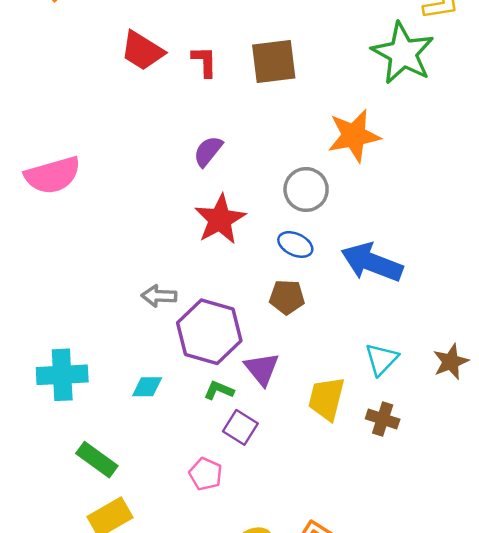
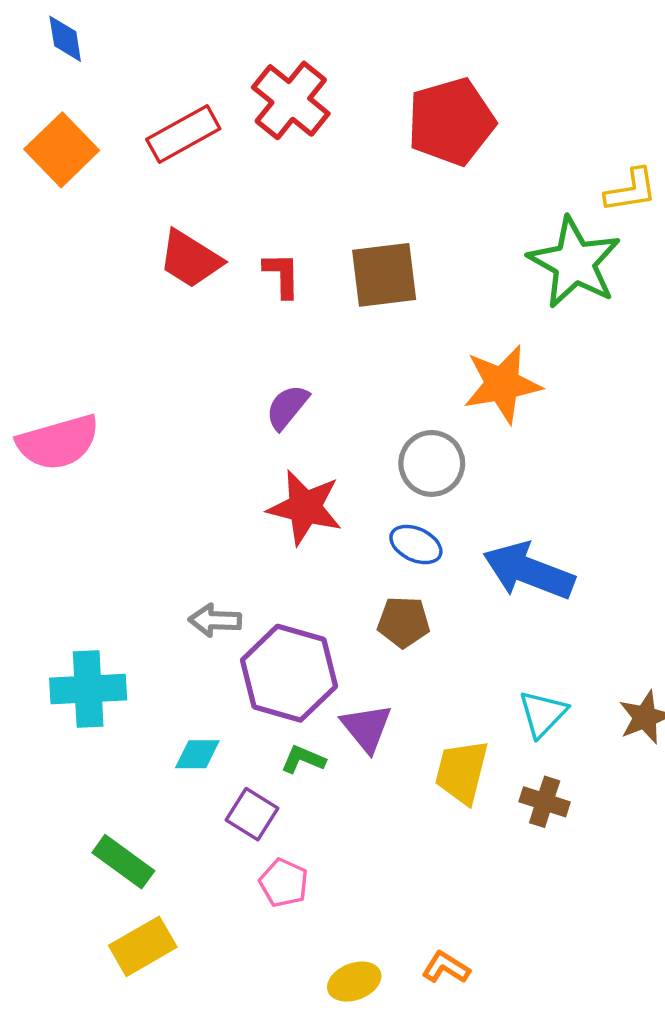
red star: (220, 219) -> (305, 508), turned -30
cyan cross: (62, 375) -> (88, 689), moved
purple square: (240, 427) -> (252, 814), moved

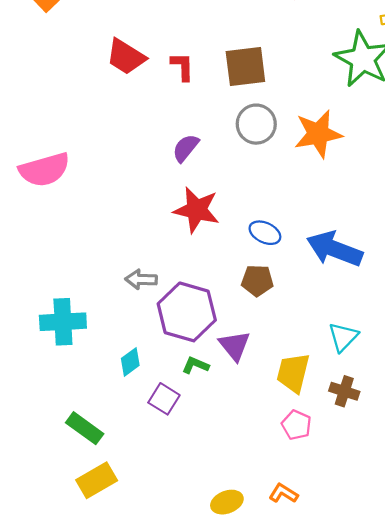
gray circle: (432, 463) -> (256, 124), moved
cyan diamond: (197, 754) -> (130, 362), turned -36
pink pentagon: (284, 883) -> (296, 425), moved

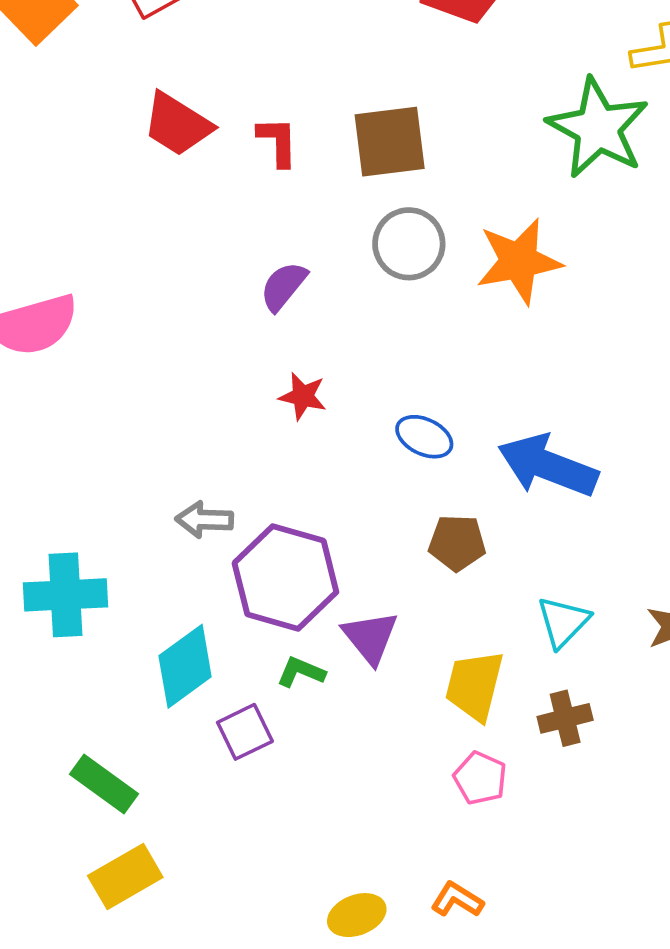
red star: (197, 210) -> (303, 396), size x0.6
brown pentagon: (257, 280) -> (457, 543), moved
cyan diamond: (130, 362) -> (185, 666), size x1.6
brown cross: (344, 391) -> (565, 718), turned -32
purple square: (164, 399) -> (245, 732), turned 32

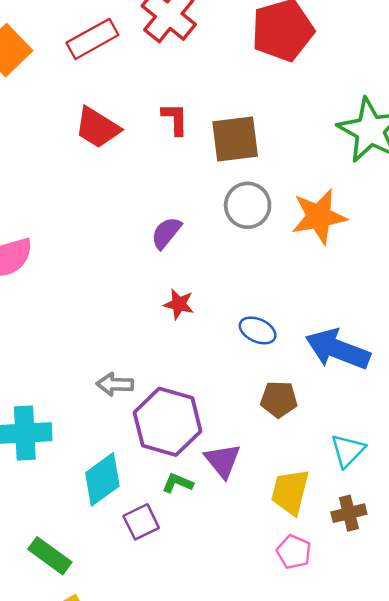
red L-shape: (278, 142) -> (175, 119), moved

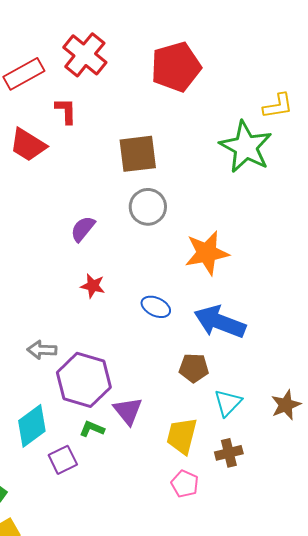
red L-shape: (175, 119) -> (66, 111), moved
orange star: (319, 217) -> (207, 253), moved
brown pentagon: (279, 399) -> (194, 368), moved

